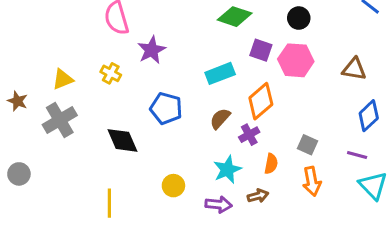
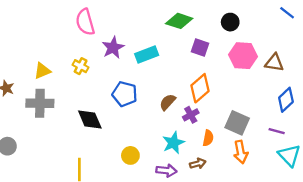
pink hexagon: (296, 60) -> (243, 56), moved
cyan rectangle: (220, 73) -> (147, 55), moved
gray cross: (60, 120) -> (40, 103), turned 32
gray square: (307, 145) -> (237, 123), size x1.5

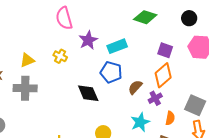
purple square: (200, 48) -> (165, 50), moved
blue pentagon: (125, 94) -> (111, 72), moved
black diamond: (90, 120) -> (88, 93), moved

